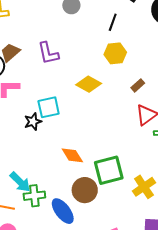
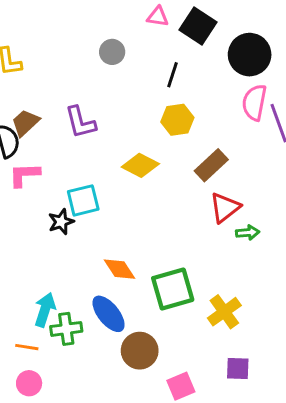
brown rectangle: (138, 85) -> (211, 165), size x1.6
cyan arrow: (20, 182) -> (45, 310), turned -115
brown circle: (85, 190) -> (140, 351), moved
blue ellipse: (63, 211) -> (109, 314), moved

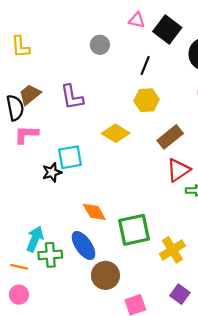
purple square: (238, 368) -> (180, 294), turned 30

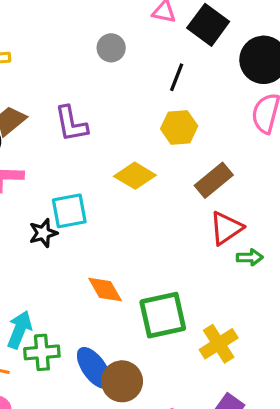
blue ellipse: (84, 246) -> (94, 368), moved

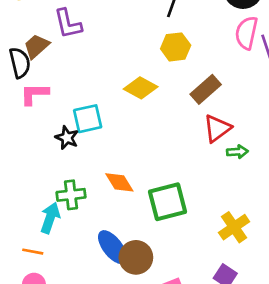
purple L-shape: (71, 124) -> (68, 24), moved
black star: (43, 233) -> (67, 138), turned -30
yellow cross: (219, 344) -> (234, 227), moved
green cross: (42, 352) -> (71, 195), moved

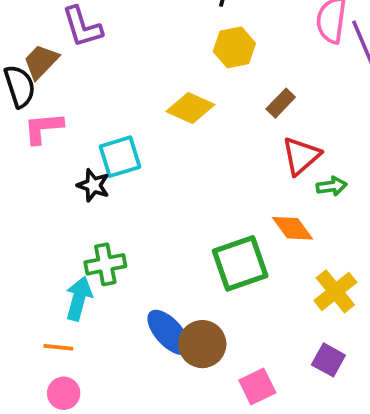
brown rectangle: (206, 89) -> (281, 103), size x0.7
orange diamond: (119, 182) -> (292, 228), moved

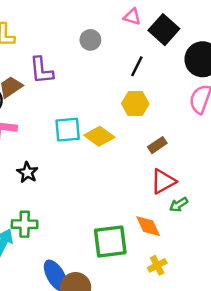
cyan square: (120, 157) -> (68, 130), moved
green arrow: (332, 186) -> (179, 205), turned 144
yellow cross: (335, 291) -> (157, 265), moved, size x0.7

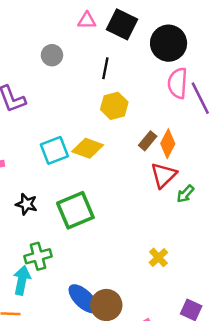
orange diamond: (148, 226) -> (168, 144), moved, turned 68
green square: (110, 241) -> (75, 210), moved
yellow cross: (157, 265) -> (158, 257), moved

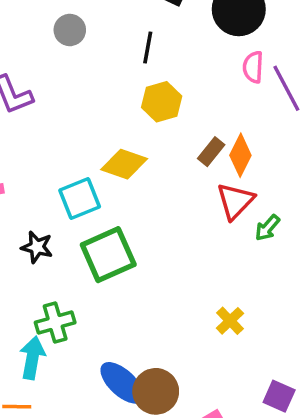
pink semicircle: (178, 83) -> (253, 67), size x0.7
cyan square: (54, 150) -> (80, 198), moved

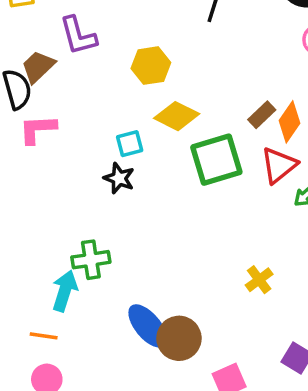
yellow hexagon: (162, 102) -> (151, 66), moved
cyan square: (80, 198) -> (130, 144), size x0.7
black star: (37, 247) -> (119, 178), moved
green square: (108, 255) -> (216, 160), moved

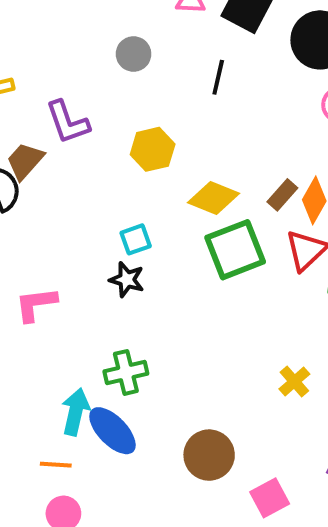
yellow diamond: (177, 116) -> (213, 198), moved
pink L-shape: (38, 129) -> (36, 304), moved
green cross: (91, 260) -> (126, 372), moved
blue ellipse: (148, 326) -> (112, 431), moved

